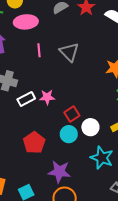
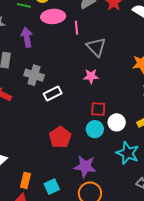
pink line: (39, 50) -> (76, 28), moved
pink star: (47, 97) -> (91, 76), moved
red square: (72, 114) -> (98, 109), turned 35

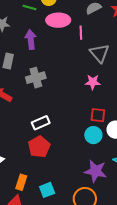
gray cross: (34, 75) -> (36, 78), turned -36
white rectangle: (53, 94) -> (41, 123), moved
red pentagon: (60, 137) -> (39, 147), moved
purple star: (85, 166) -> (96, 171), moved

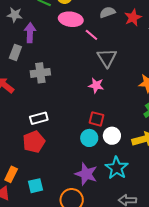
pink line: (81, 33) -> (91, 35), turned -56
purple arrow: (31, 39) -> (30, 33), moved

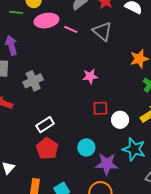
gray triangle: (107, 58) -> (102, 31), moved
cyan circle: (89, 138) -> (86, 147), moved

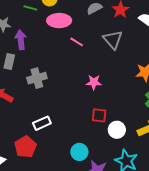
pink line: (71, 29) -> (77, 42), moved
red pentagon: (47, 149) -> (25, 147), moved

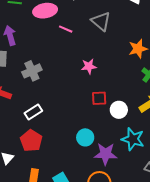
white rectangle: (42, 123) -> (33, 112), moved

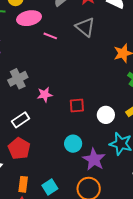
pink star: (89, 66) -> (45, 95), moved
red square: (99, 98) -> (77, 105), moved
purple star: (106, 154) -> (94, 159), turned 30

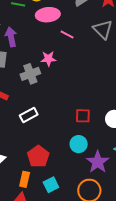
pink star: (45, 95) -> (48, 59), moved
red square: (77, 105) -> (83, 116), moved
red pentagon: (19, 148) -> (38, 156), moved

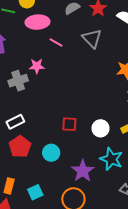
cyan circle: (79, 144) -> (51, 153), moved
red pentagon: (38, 156) -> (20, 147), moved

